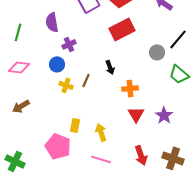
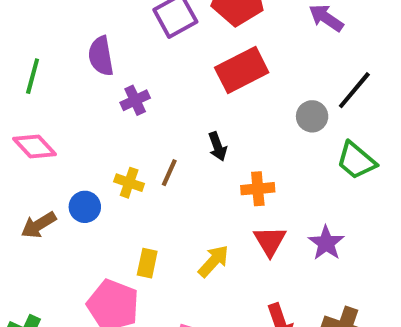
blue circle: (57, 64) -> (85, 207), moved
pink diamond: (19, 67) -> (35, 147), turned 40
yellow arrow: (101, 132) -> (214, 261), moved, turned 60

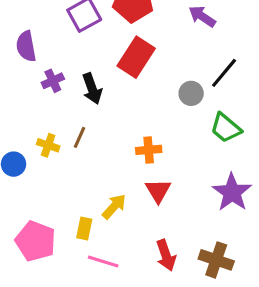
red rectangle: (242, 70) -> (136, 57), turned -30
black arrow: (218, 147) -> (92, 89), moved, size x1.4
purple star: (326, 243) -> (232, 192), moved, size x1.4
yellow rectangle: (147, 263) -> (84, 228), moved

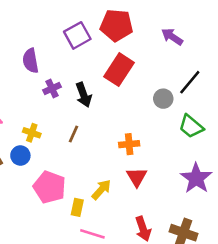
yellow cross: (48, 145) -> (32, 133), moved
pink pentagon: (36, 241) -> (49, 187), moved

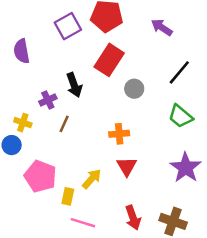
purple cross: (52, 88) -> (48, 100), moved
gray circle: (163, 99) -> (134, 89), moved

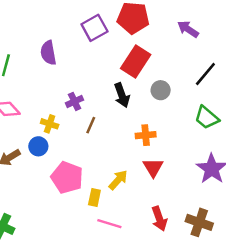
black arrow: (74, 85) -> (122, 95), moved

